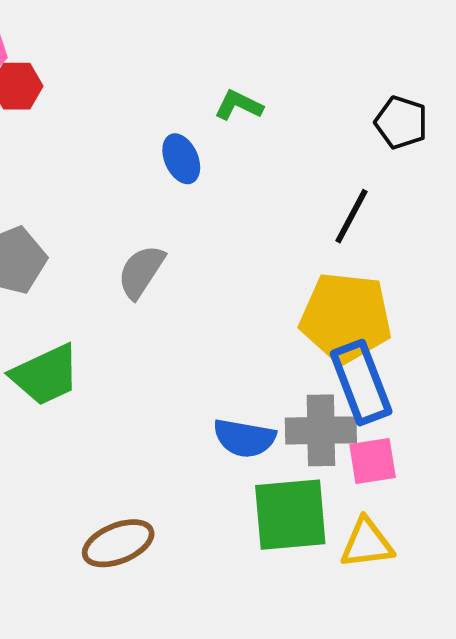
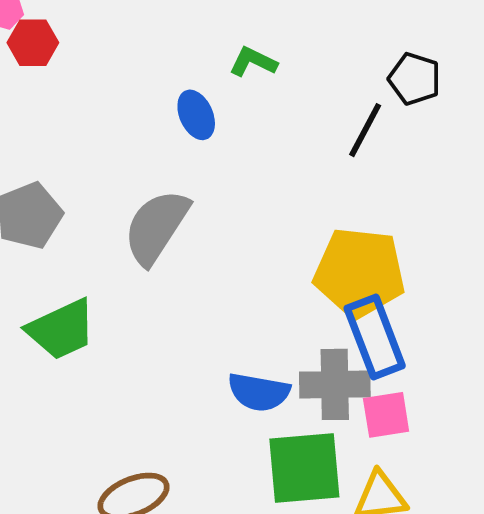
black line: (352, 216) -> (365, 130), moved
gray semicircle: (141, 272) -> (156, 227), size x1.4

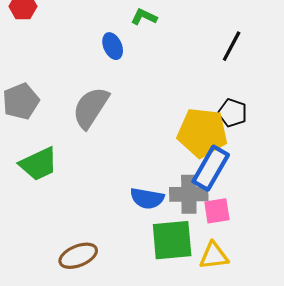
black pentagon: (415, 79) -> (233, 113), moved
black line: (365, 130) -> (232, 46), moved
blue rectangle: (375, 337) -> (211, 168), turned 51

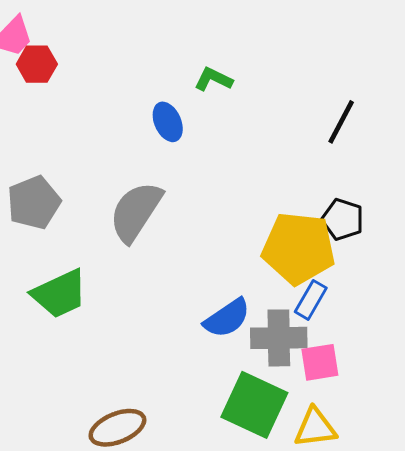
blue rectangle: (211, 168) -> (311, 300), size x0.6
blue semicircle: (147, 198) -> (227, 318), moved, turned -44
green square: (172, 240) -> (254, 405), turned 30

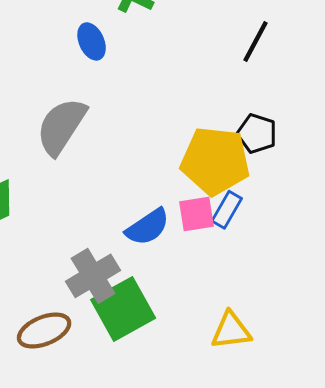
gray cross: (279, 338) -> (93, 276), moved, turned -30
pink square: (320, 362) -> (197, 214), moved
green square: (254, 405) -> (123, 309), moved, turned 36

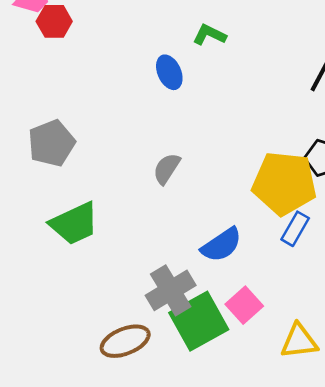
gray semicircle: (61, 126) -> (167, 169), moved, size x0.6
pink square: (197, 214) -> (244, 305), moved, turned -33

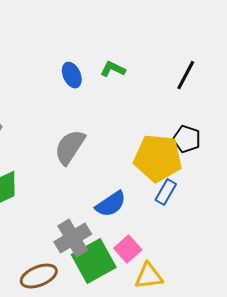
green L-shape: (209, 35) -> (113, 69), moved
gray semicircle: (167, 169) -> (70, 147), size x1.5
yellow triangle: (299, 341) -> (149, 276), moved

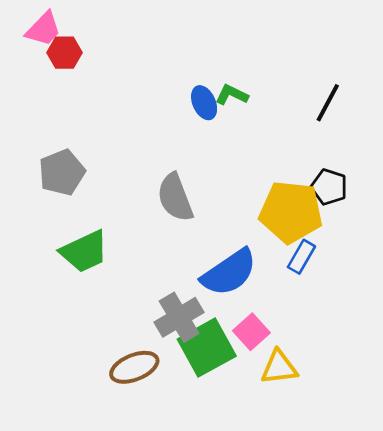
blue ellipse: (72, 75) -> (204, 103), moved
gray semicircle: (70, 147) -> (175, 197), turned -54
blue semicircle: (111, 204) -> (229, 273), size x1.4

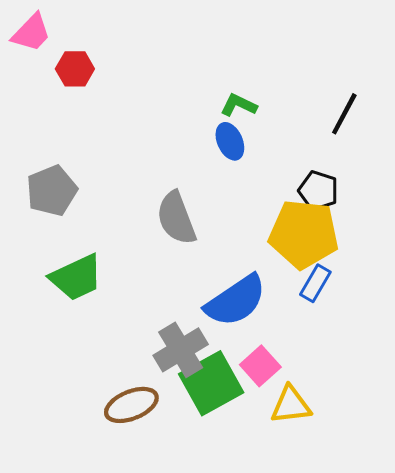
red hexagon: (65, 53) -> (75, 69), moved
blue ellipse: (204, 103) -> (230, 141), moved
black pentagon: (329, 187) -> (318, 191), moved

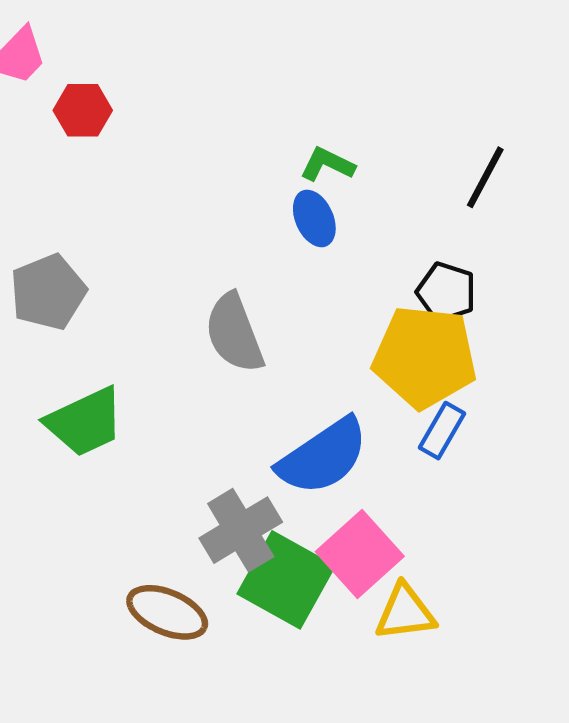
pink square: (260, 366) -> (360, 554), size x1.4
green square: (211, 383) -> (286, 580), turned -32
brown ellipse: (131, 405) -> (167, 612), turned 45

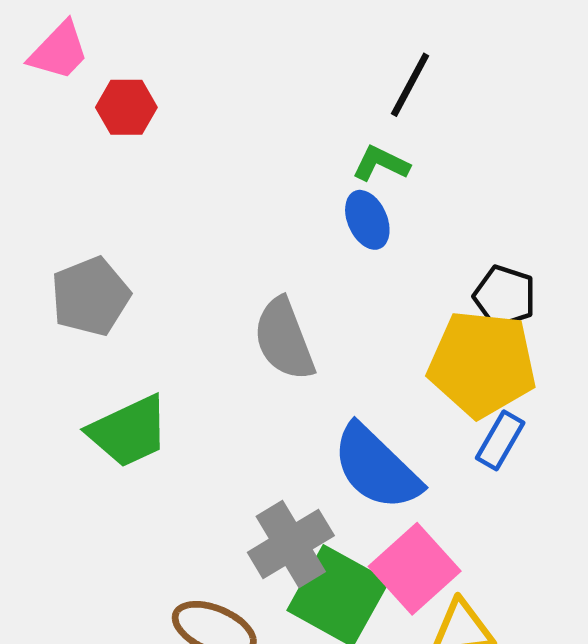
black line: (485, 177) -> (410, 85), moved
blue semicircle: (323, 457) -> (376, 467), turned 78

